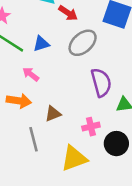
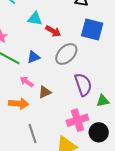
brown triangle: (53, 114) -> (45, 92), moved
pink cross: (91, 127) -> (77, 120), size x1.5

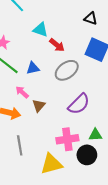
purple semicircle: (83, 85) -> (79, 104), turned 55
brown triangle: (45, 92) -> (39, 106), turned -32
green triangle: (103, 101) -> (95, 135), moved

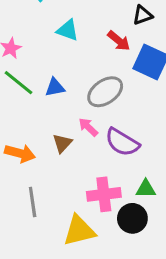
black triangle: (91, 18) -> (143, 15), turned -40
red arrow: (57, 45) -> (119, 41), moved
pink arrow: (22, 92) -> (88, 127), moved
purple semicircle: (79, 104) -> (122, 142), turned 75

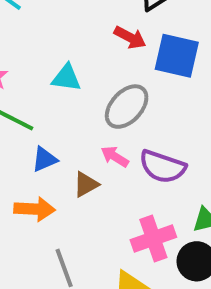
cyan triangle: (68, 30) -> (66, 78), moved
blue triangle: (55, 87) -> (44, 159), moved
brown triangle: (62, 143) -> (86, 184), turned 30

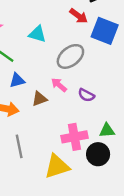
purple semicircle: (162, 167) -> (86, 95), size x0.6

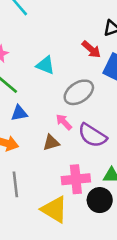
purple semicircle: (86, 95) -> (92, 135), size x1.6
brown triangle: (39, 99) -> (51, 143), moved
yellow triangle: (57, 166) -> (54, 209), turned 44

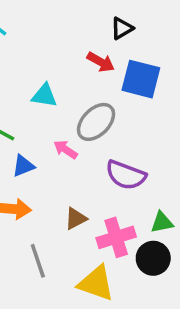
pink arrow: (64, 122) -> (65, 149), moved
brown triangle: (51, 143) -> (76, 219), moved

